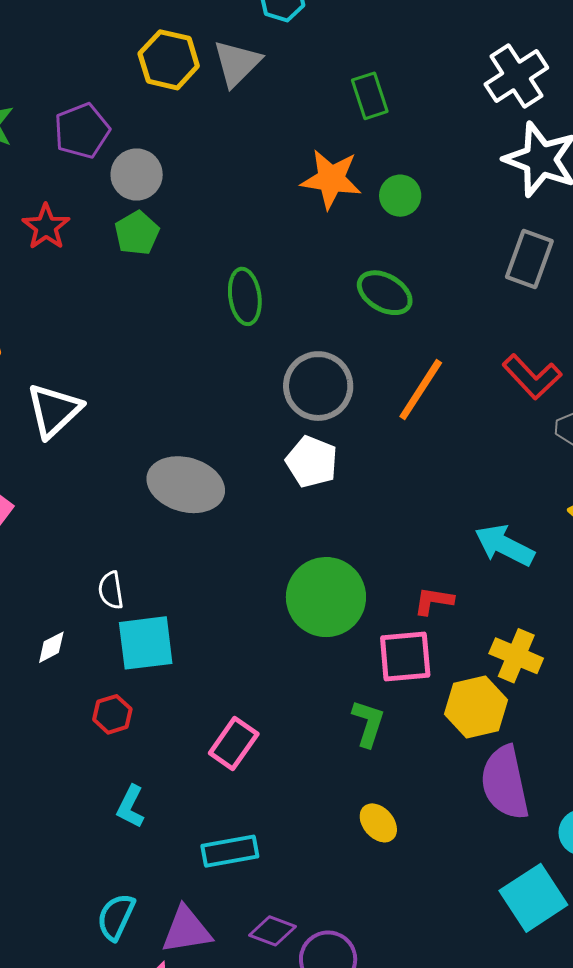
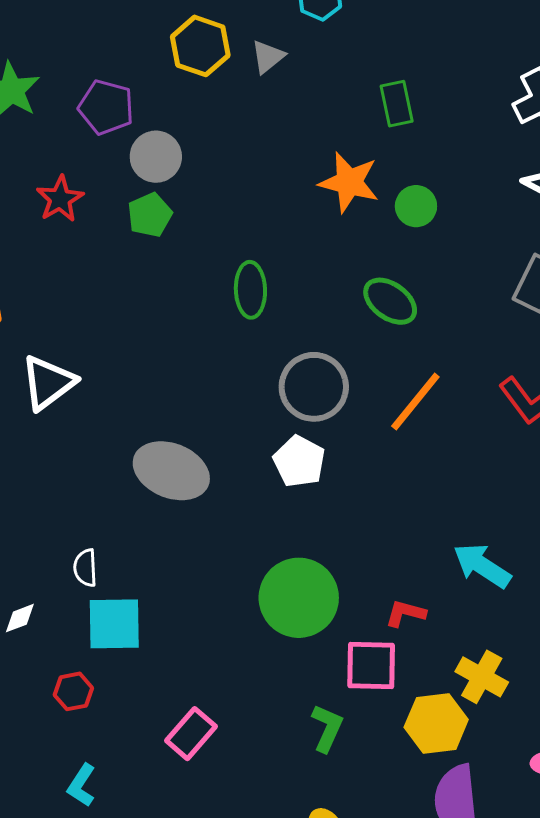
gray triangle: (237, 63) -> (268, 57), size x0.7
purple pentagon: (82, 131) -> (106, 107), turned 30

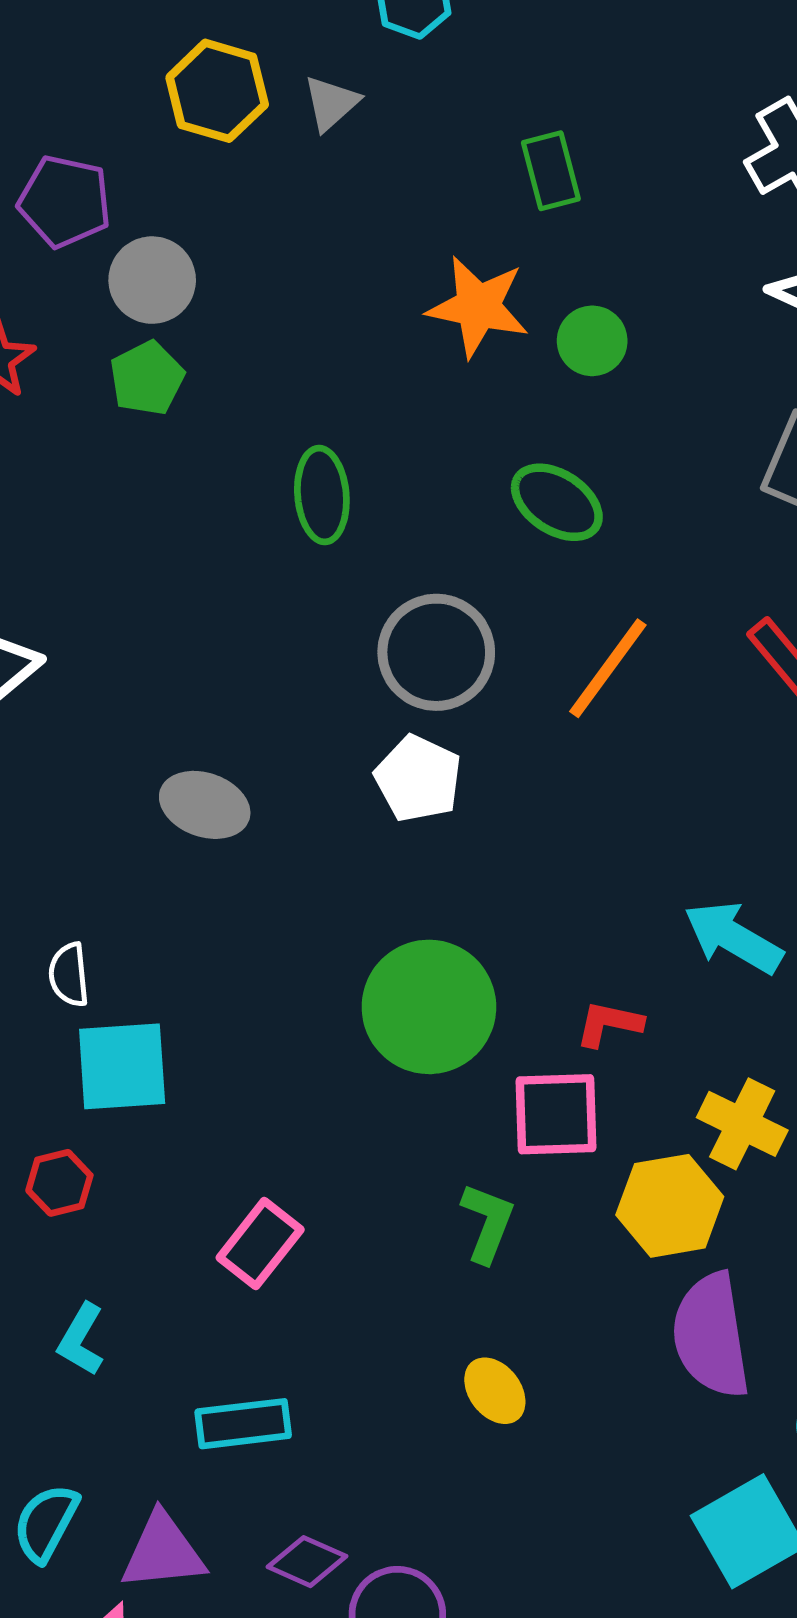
gray ellipse: (171, 471) -> (205, 805), size x0.7

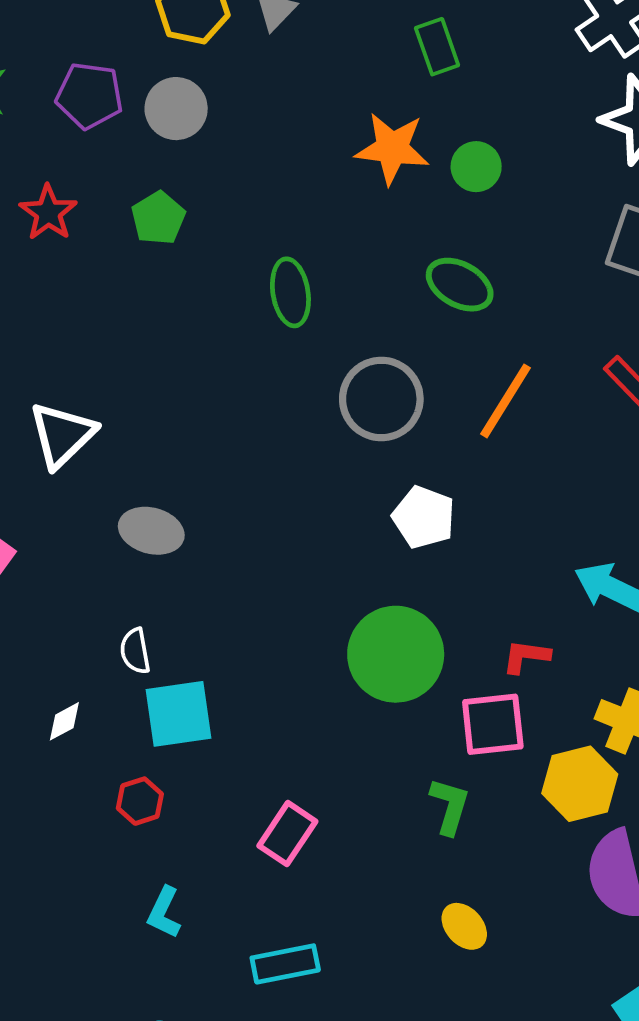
gray circle: (152, 280) -> (176, 109), moved
white pentagon: (418, 779) -> (424, 517), moved
gray ellipse: (205, 805) -> (151, 531), moved

